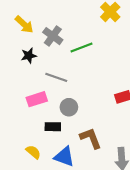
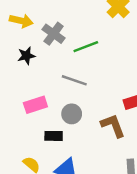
yellow arrow: (24, 25) -> (21, 21), turned -30
gray line: (56, 77) -> (74, 80), moved
brown L-shape: (91, 138) -> (113, 126), moved

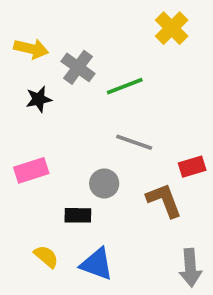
gray line: (74, 80) -> (134, 142), moved
pink rectangle: (35, 105) -> (31, 170), moved

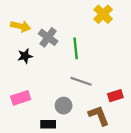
green line: (125, 86) -> (76, 48), turned -75

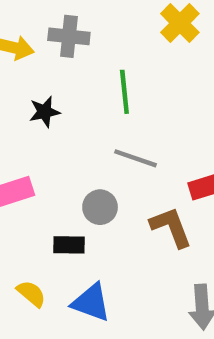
gray cross: (48, 37) -> (69, 36), moved, turned -30
black star: (25, 56) -> (45, 112), moved

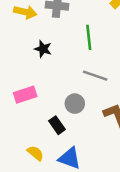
black star: (45, 112) -> (43, 49), turned 30
black rectangle: (69, 245) -> (57, 125), turned 54

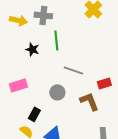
green line: (89, 37) -> (56, 40), moved
black rectangle: (57, 125) -> (34, 114), moved, turned 64

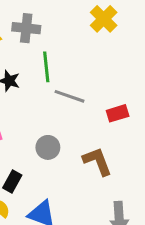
gray line: (73, 70) -> (70, 96), moved
red rectangle: (104, 83) -> (118, 113), moved

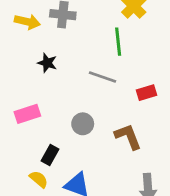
green line: (46, 67) -> (118, 42), moved

